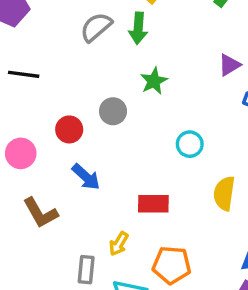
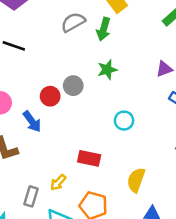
red circle: (69, 129) -> (50, 96), moved
blue arrow: (86, 177) -> (32, 122), moved
yellow semicircle: (224, 193) -> (136, 180), moved

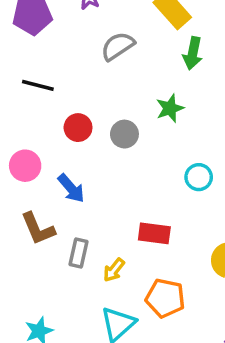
green arrow: (104, 29) -> (193, 53), moved
red circle: (50, 96) -> (78, 128), moved
gray rectangle: (31, 196) -> (79, 253), moved

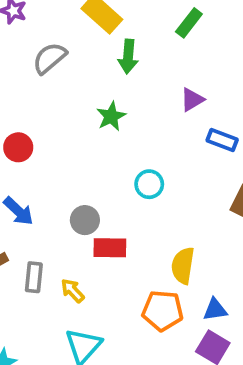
gray circle: (124, 134) -> (85, 220), moved
yellow arrow: (114, 270) -> (73, 291), turned 105
orange pentagon: (165, 298) -> (163, 311), moved

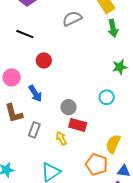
green arrow: (128, 57) -> (113, 28), turned -30
green star: (111, 116) -> (120, 67), moved
yellow arrow: (73, 291) -> (61, 138), moved

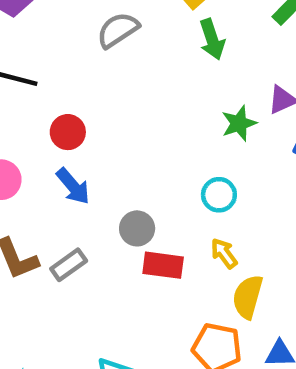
blue arrow: (35, 94) -> (73, 186), moved
gray rectangle: (34, 130) -> (69, 265), moved, turned 42
yellow arrow: (61, 138) -> (224, 253), moved

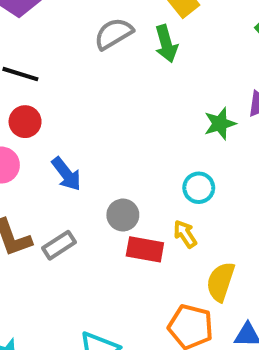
green arrow: (212, 39) -> (166, 44), moved
red circle: (68, 132) -> (25, 122), moved
yellow arrow: (224, 253) -> (185, 234), moved

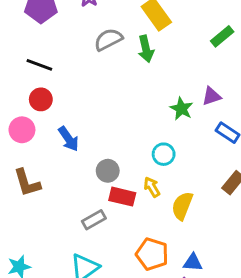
green star: (220, 124) -> (181, 109), turned -30
gray rectangle: (59, 245) -> (94, 220), moved
yellow semicircle: (221, 282) -> (182, 206), moved

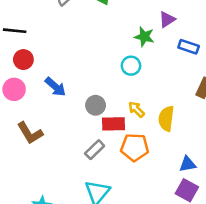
cyan circle: (164, 154) -> (131, 66), moved
orange pentagon: (152, 254) -> (135, 147), moved

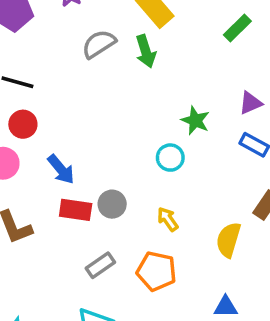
purple triangle: (167, 20) -> (251, 103), moved
yellow semicircle: (166, 119) -> (228, 240), moved
red rectangle: (113, 124) -> (76, 210), moved

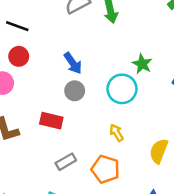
cyan circle: (170, 158) -> (122, 89), size x1.5
blue arrow: (61, 169) -> (73, 63), moved
gray circle: (112, 204) -> (75, 91), moved

